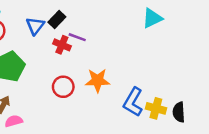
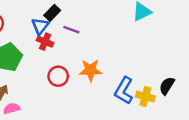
blue triangle: (35, 26) -> (40, 26), moved
red cross: (62, 45) -> (45, 42), moved
black semicircle: (179, 112) -> (167, 86), moved, turned 36

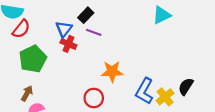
black rectangle: (52, 13) -> (86, 15), moved
red circle: (58, 76) -> (94, 98), moved
yellow cross: (145, 97) -> (165, 97), turned 36

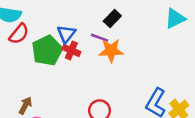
black rectangle: (86, 15) -> (112, 18), moved
green pentagon: (33, 59) -> (47, 50), moved
orange star: (112, 72) -> (111, 50), moved

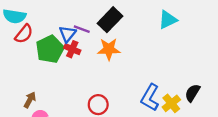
black rectangle: (112, 18) -> (110, 20), size x1.5
purple line: (100, 38) -> (82, 29), moved

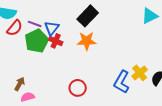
cyan triangle: (168, 20) -> (150, 16), moved
purple line: (82, 29) -> (35, 24), moved
yellow cross: (171, 103) -> (140, 73), moved

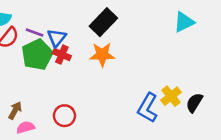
red circle: (78, 88) -> (64, 116), moved

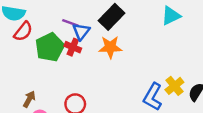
cyan triangle: (184, 22) -> (171, 16), moved
purple line: (35, 32) -> (70, 23), moved
blue triangle: (57, 38) -> (81, 31), moved

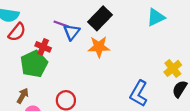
green pentagon: (50, 47) -> (34, 64), moved
red cross: (73, 47) -> (43, 47), moved
yellow cross: (174, 86) -> (173, 68), moved

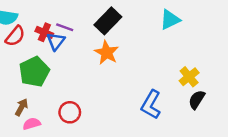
blue triangle: (72, 32) -> (56, 41), moved
red cross: (43, 47) -> (44, 32), moved
orange star: (99, 47) -> (107, 53), turned 30

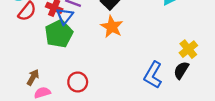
green pentagon: (34, 72) -> (59, 34), moved
black semicircle: (197, 100) -> (181, 70), moved

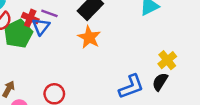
green pentagon: (59, 34) -> (18, 34), moved
blue L-shape: (153, 75) -> (131, 87), turned -140

